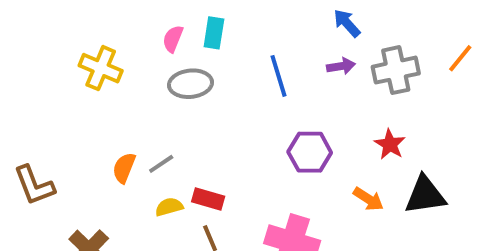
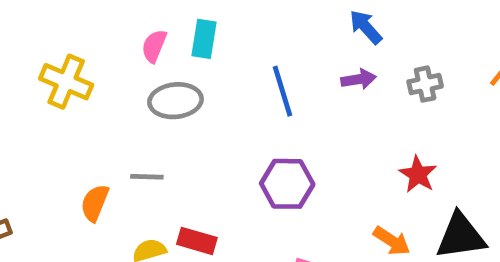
gray cross: (396, 70) -> (425, 84), size x0.6
purple hexagon: (310, 152) -> (287, 184), moved
gray line: (161, 164) -> (147, 177), moved, turned 36

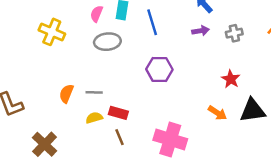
blue line: (282, 91) -> (152, 22), moved
gray line: (147, 177) -> (94, 92), moved
purple hexagon: (287, 184) -> (159, 69), moved

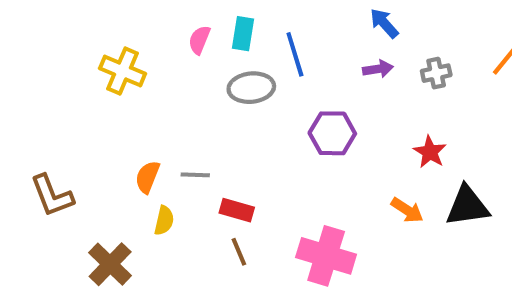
gray ellipse: (107, 42) -> (251, 88), moved
purple hexagon: (159, 69) -> (332, 133), moved
yellow semicircle: (94, 118) -> (164, 221), moved, turned 119

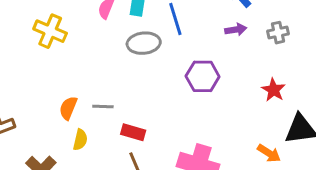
orange arrow: (407, 210) -> (269, 153), moved

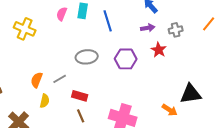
gray ellipse: (144, 43) -> (87, 57), moved
red star: (273, 90) -> (159, 50), moved
gray line: (103, 107) -> (60, 79), turned -32

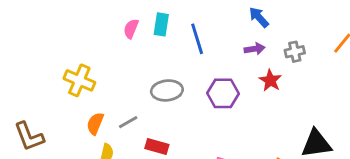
yellow cross: (25, 29) -> (79, 80), moved

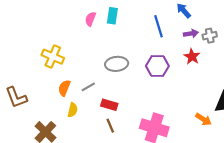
blue line: (197, 39) -> (158, 26), moved
purple arrow: (255, 49) -> (191, 34), moved

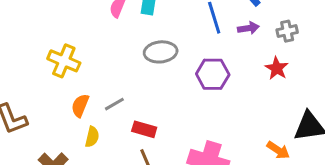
purple arrow: (191, 34) -> (248, 28), moved
red star: (192, 57) -> (277, 68), moved
gray ellipse: (117, 64) -> (161, 52), moved

